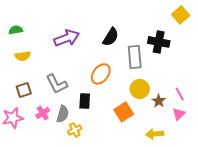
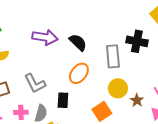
black semicircle: (111, 37) -> (78, 42), moved, turned -78
purple arrow: (67, 38) -> (45, 37), turned 30
pink cross: (43, 113) -> (21, 112), turned 32

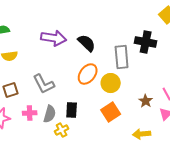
yellow circle: (118, 88) -> (111, 83), moved
black rectangle: (63, 100) -> (72, 110), moved

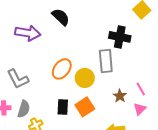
black semicircle: (87, 43) -> (61, 17), moved
gray rectangle: (122, 57) -> (106, 61), moved
black rectangle: (72, 110) -> (63, 107), moved

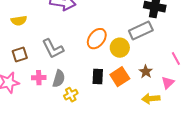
gray rectangle: (106, 61) -> (141, 31), turned 70
brown star: (120, 96) -> (146, 72), moved
pink triangle: (140, 109) -> (168, 83), moved

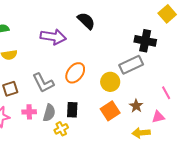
orange ellipse: (97, 39) -> (75, 73), moved
black rectangle: (98, 77) -> (72, 110), moved
pink triangle: (168, 83) -> (158, 117), turned 32

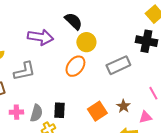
black cross: (145, 41) -> (146, 41), moved
orange ellipse: (75, 73) -> (75, 66), moved
yellow circle: (110, 82) -> (86, 42), moved
gray L-shape: (43, 83) -> (24, 71), moved, turned -75

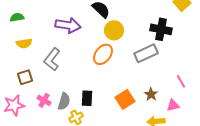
black cross: (146, 41) -> (161, 29), moved
gray L-shape: (24, 71) -> (52, 59), turned 140
pink cross: (16, 112) -> (44, 100), turned 32

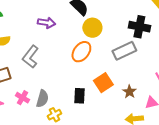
purple arrow: (68, 25) -> (46, 23), size x0.7
black rectangle: (87, 98) -> (79, 96), moved
orange square: (125, 99) -> (103, 83), moved

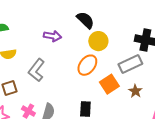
orange square: (103, 83) -> (109, 84), moved
brown star: (129, 92) -> (135, 91), moved

